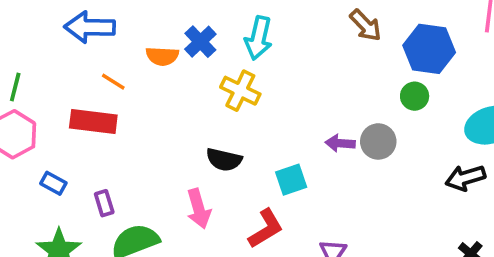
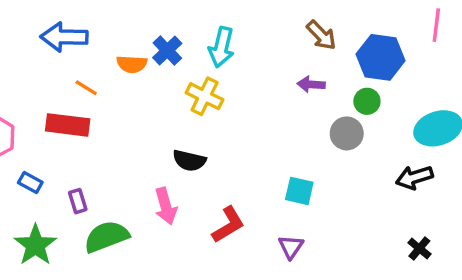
gray circle: (378, 141) -> (347, 133), moved
purple arrow: (340, 143) -> (311, 84), moved
cyan square: (291, 180) -> (299, 191), moved, turned 32

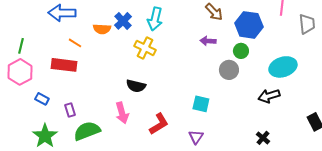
black cross: (419, 248) -> (263, 138), moved

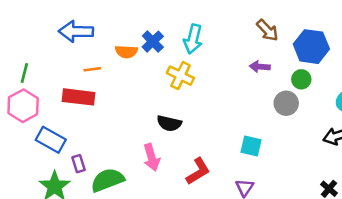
orange line: (75, 43) -> (92, 69), turned -40
blue rectangle: (42, 99) -> (51, 140), size x1.6
purple rectangle: (70, 110) -> (78, 164), moved

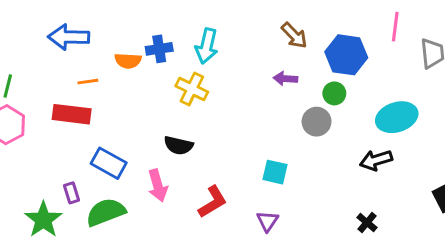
blue cross: (153, 42) -> (159, 49), turned 35
blue rectangle: (51, 140) -> (109, 163), moved

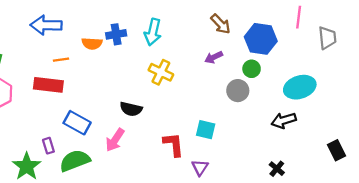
purple arrow: (285, 79) -> (214, 57), turned -30
yellow cross: (192, 89) -> (161, 72), moved
pink arrow: (158, 185) -> (115, 140), turned 50
red L-shape: (213, 202) -> (174, 145), moved, turned -65

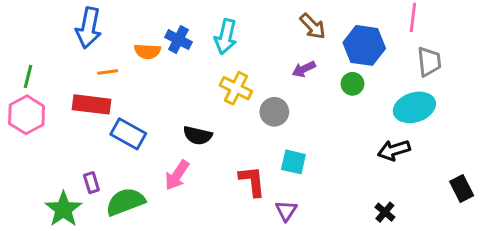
blue arrow: (46, 25) -> (88, 28), turned -80
blue cross: (116, 34) -> (178, 40), turned 36
gray trapezoid: (327, 38) -> (429, 62), moved
gray circle: (238, 91) -> (274, 112), moved
blue rectangle: (77, 123) -> (128, 134), moved

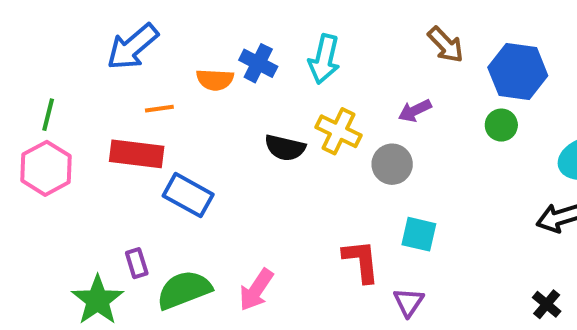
blue arrow: (88, 28) -> (133, 47), turned 39
purple arrow: (304, 69) -> (415, 111), moved
black semicircle: (198, 135) -> (285, 148), moved
pink arrow: (177, 175) -> (256, 290), moved

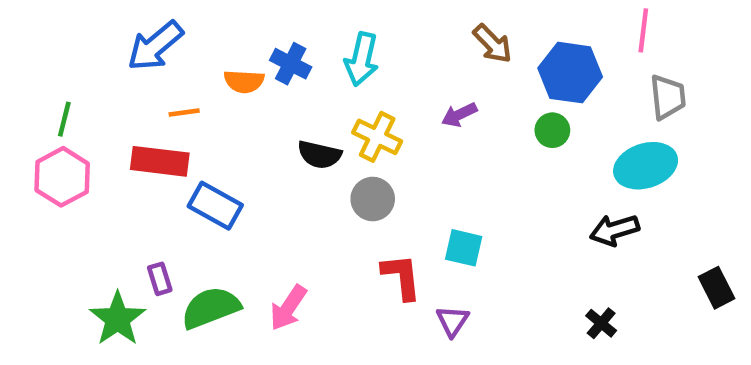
gray circle: (392, 164) -> (373, 199), moved

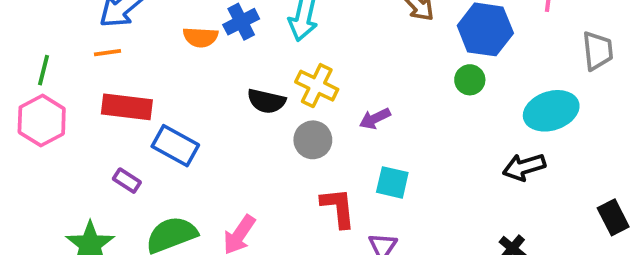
blue cross: (291, 64) -> (241, 22), turned 36
gray trapezoid: (668, 97) -> (598, 51), moved
orange line: (184, 112) -> (108, 53), moved
purple arrow: (459, 115) -> (375, 119), moved
purple rectangle: (160, 279) -> (127, 181), moved, turned -40

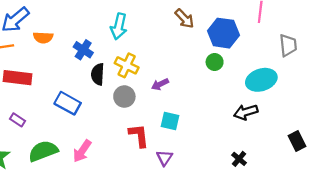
blue cross: (241, 22) -> (83, 50), moved, turned -30
orange semicircle: (201, 37) -> (43, 38), moved
black semicircle: (266, 101) -> (98, 74), turned 80
blue rectangle: (175, 146) -> (68, 103), moved

